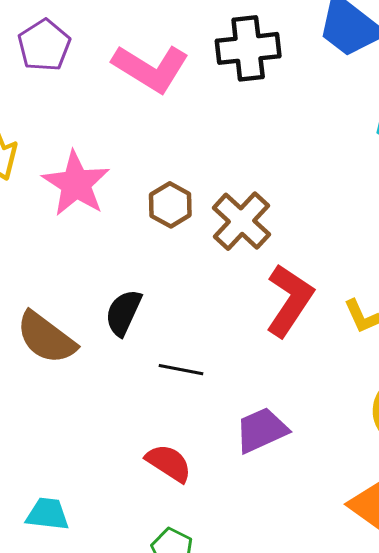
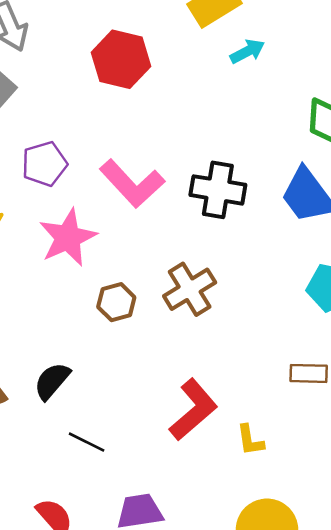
purple pentagon: (44, 45) -> (44, 164), moved
pink star: (76, 184) -> (68, 237), moved
brown cross: (241, 221) -> (190, 289), moved

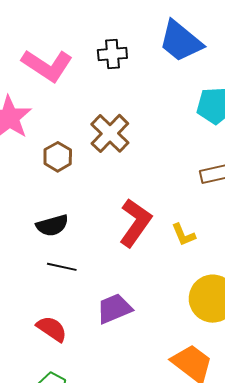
black cross: (218, 190) -> (112, 54), size x0.7
black semicircle: (52, 381) -> (52, 225), moved, turned -132

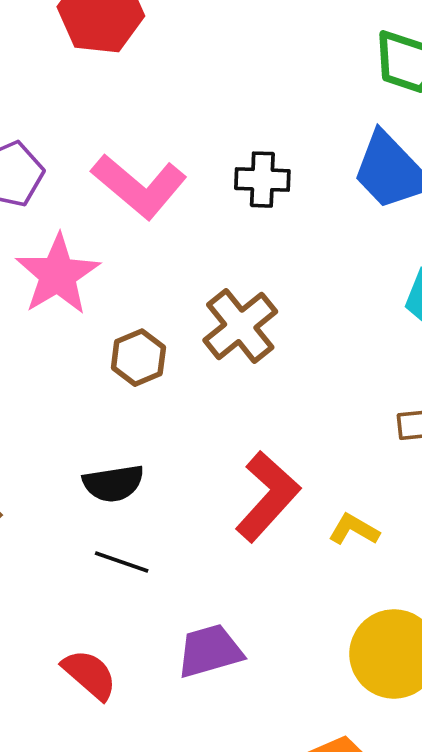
yellow L-shape: (183, 235) -> (354, 529), turned 136

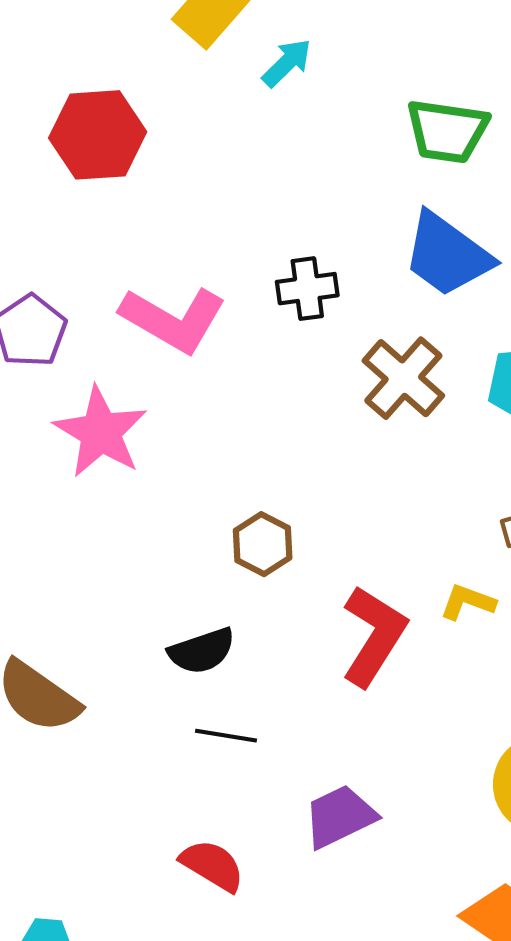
brown cross: (240, 326) -> (403, 378), moved
brown hexagon: (138, 358) -> (263, 544), moved
yellow L-shape: (354, 529) -> (468, 602), moved

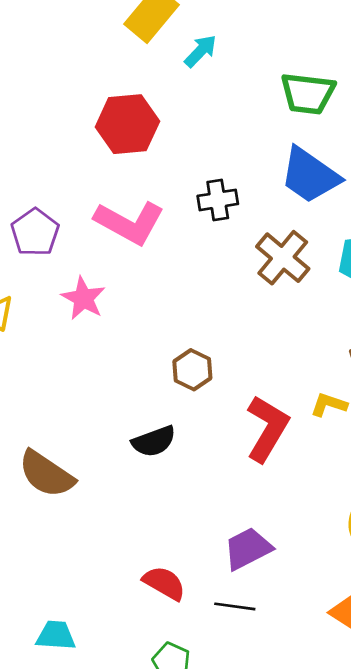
red hexagon: (98, 135) -> (127, 124), moved
pink star: (101, 432) -> (83, 298), size x0.7
black line: (226, 736) -> (235, 606), moved

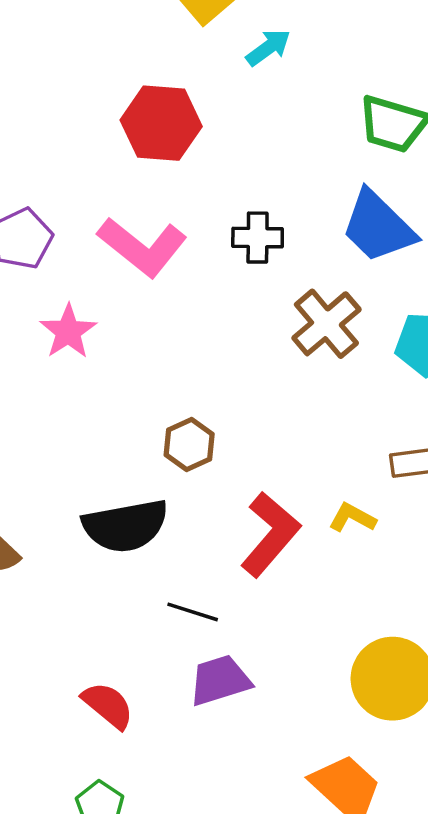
black semicircle: (154, 441) -> (125, 526), size x1.5
black line: (235, 606) -> (193, 612), moved

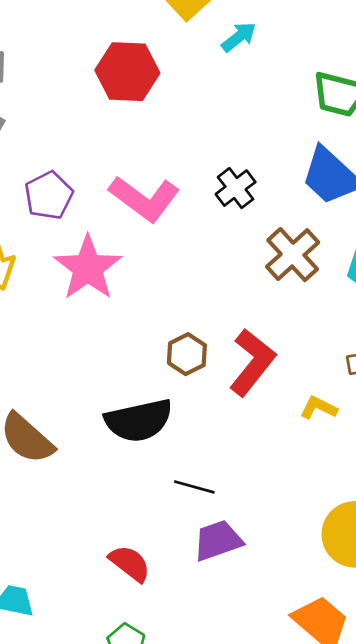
red hexagon: (161, 123) -> (127, 72), moved
black cross: (258, 238) -> (236, 188), turned -36
pink star: (68, 332) -> (88, 268), size x1.5
red L-shape: (270, 534) -> (252, 362), moved

